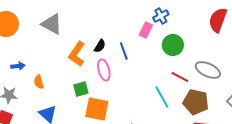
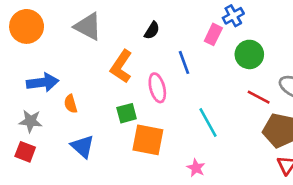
black semicircle: (100, 46) -> (152, 30), moved
blue arrow: (18, 66) -> (43, 82), size x1.6
cyan line: (162, 97) -> (208, 122), moved

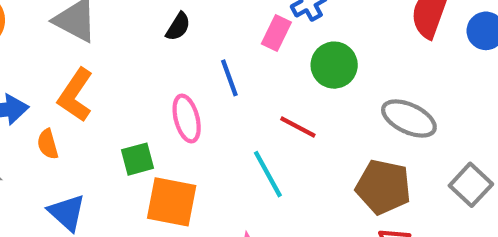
orange L-shape: (121, 66) -> (75, 95), moved
red line: (259, 97) -> (298, 127), moved

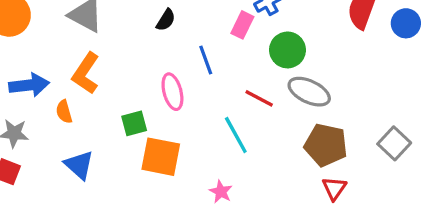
gray ellipse: (409, 118) -> (309, 92), moved

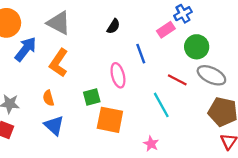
pink rectangle: (242, 25) -> (166, 30), turned 30
blue arrow: (29, 85) -> (26, 49), moved, turned -45
orange semicircle: (64, 112) -> (48, 98), moved

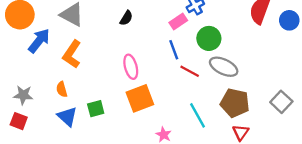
blue line: (141, 54) -> (174, 50), moved
green square: (92, 97) -> (96, 109), moved
cyan line: (161, 105) -> (198, 115), moved
orange square: (110, 120) -> (140, 98), moved, turned -32

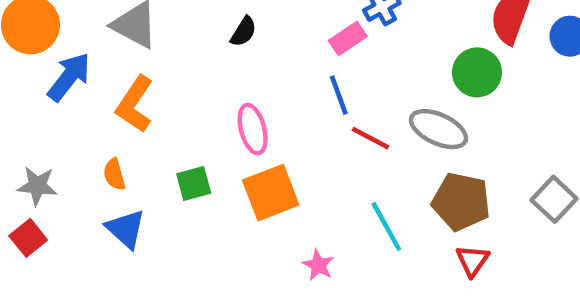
green circle: (209, 38) -> (477, 72), moved
green square: (96, 109) -> (194, 183), moved
red square: (19, 121) -> (28, 238), turned 30

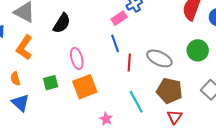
black semicircle: (244, 32) -> (62, 23), moved, size x1.5
green circle: (477, 72) -> (198, 50), moved
red line: (370, 138) -> (129, 62), turned 66

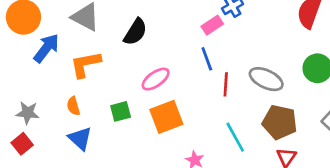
orange L-shape: (24, 47) -> (86, 64), turned 45
pink ellipse: (77, 58) -> (156, 79), turned 70

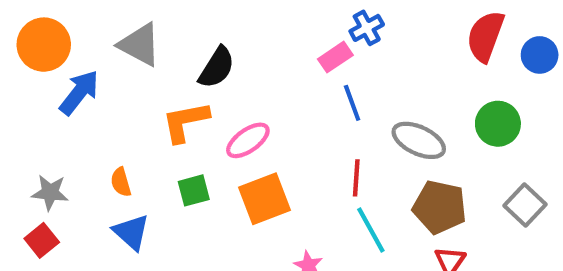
blue line: (207, 59) -> (352, 103), moved
orange L-shape: (86, 64) -> (185, 122), moved
red line: (226, 84) -> (356, 178), moved

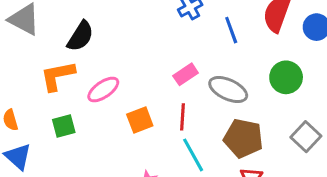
pink rectangle: (335, 57) -> (186, 74), moved
blue line: (352, 103) -> (231, 30), moved
orange square: (265, 199) -> (140, 120), moved, size x0.7

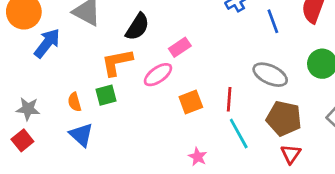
pink rectangle: (186, 74) -> (180, 47), moved
green square: (64, 126) -> (106, 95), moved

